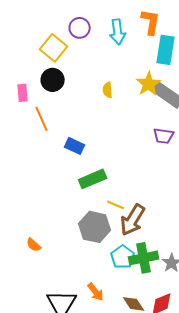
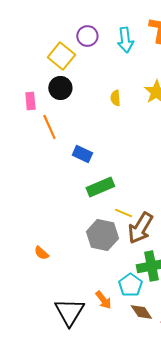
cyan pentagon: (123, 257) -> (130, 285), moved

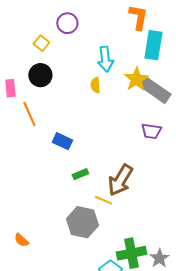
cyan arrow: (125, 40) -> (105, 59), moved
yellow square: (61, 56) -> (41, 43), size x0.6
green rectangle: (100, 187) -> (80, 174), size x0.6
brown arrow: (140, 228) -> (120, 180), moved

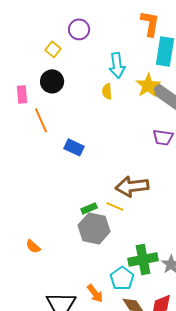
green rectangle: (80, 174) -> (89, 208), moved
brown arrow: (120, 180) -> (132, 186), turned 52

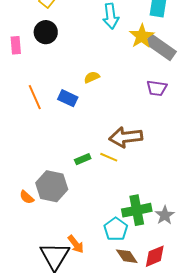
yellow semicircle: (107, 91) -> (92, 77), moved, turned 70
orange line: (41, 120) -> (35, 97), moved
gray hexagon: (94, 228) -> (52, 186), moved
orange arrow: (95, 293) -> (76, 244), moved

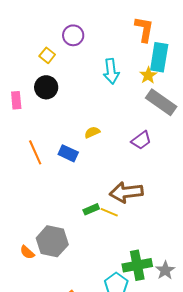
yellow star: (142, 36) -> (148, 75), moved, size x0.7
purple trapezoid: (157, 88) -> (141, 140), moved, turned -45
green rectangle: (83, 159) -> (91, 209), moved

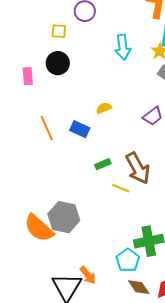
yellow square: (47, 55) -> (59, 31), turned -35
brown arrow: (126, 192) -> (138, 168), turned -112
green rectangle: (91, 209) -> (103, 164), moved
orange semicircle: (27, 252) -> (39, 228), size x2.0

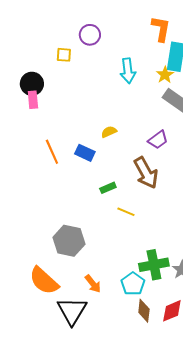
black circle: (58, 63) -> (32, 84), moved
brown arrow: (138, 168) -> (146, 173), moved
orange semicircle: (39, 228) -> (44, 281), moved
orange arrow: (88, 275) -> (93, 284), moved
brown diamond: (139, 287) -> (144, 311), turned 40

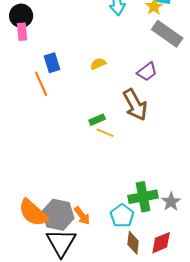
blue rectangle: (85, 153) -> (52, 63), moved, turned 48
yellow line: (126, 212) -> (105, 133), moved
gray hexagon: (69, 241) -> (58, 215), moved

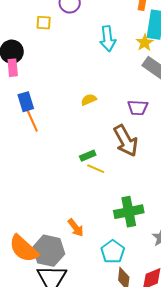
blue rectangle: (52, 63) -> (26, 102), moved
purple trapezoid: (147, 72) -> (138, 108), turned 40
green cross: (143, 197) -> (129, 212), moved
orange arrow: (82, 216) -> (76, 228), moved

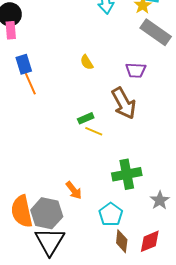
yellow semicircle: (89, 100) -> (87, 62), turned -98
orange semicircle: (24, 249) -> (22, 211), turned 36

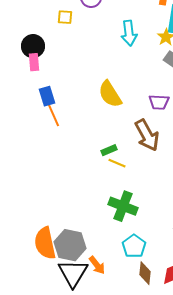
yellow semicircle: (87, 62) -> (110, 94), size x1.8
green cross: (127, 174) -> (123, 206), moved, turned 32
orange arrow: (74, 190) -> (97, 265), moved

